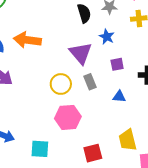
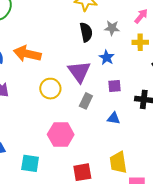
gray rectangle: (90, 82) -> (86, 101), turned 42
yellow circle: (61, 84) -> (50, 89), moved

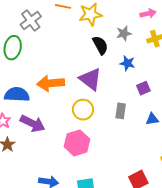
pink arrow: (141, 16) -> (148, 14), turned 56
purple triangle: (79, 72) -> (90, 79), moved
pink hexagon: (61, 135) -> (77, 143), moved

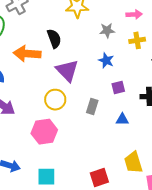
black semicircle: (100, 45) -> (54, 39), moved
orange arrow: (51, 83) -> (27, 54), moved

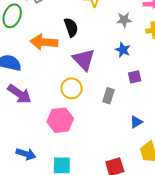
blue triangle: (122, 119) -> (136, 122), moved, turned -32

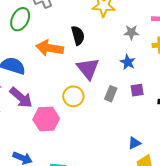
gray rectangle: (108, 96) -> (111, 94), moved
pink hexagon: (60, 120) -> (46, 119), moved
blue triangle: (136, 122) -> (134, 143), moved

